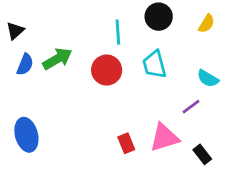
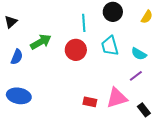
blue semicircle: (25, 64) -> (17, 57), moved
cyan semicircle: (208, 78) -> (139, 54), moved
blue ellipse: (26, 135) -> (19, 96), turned -65
red rectangle: (126, 143) -> (90, 102), turned -56

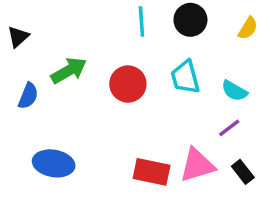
cyan line: (84, 23) -> (141, 22), moved
blue ellipse: (19, 96) -> (54, 163), moved
red rectangle: (90, 102) -> (152, 172), size x1.5
black rectangle: (144, 110) -> (243, 172), moved

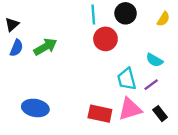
cyan trapezoid: (185, 77) -> (127, 79), moved
red circle: (128, 84) -> (105, 39), moved
blue semicircle: (28, 96) -> (16, 48), moved

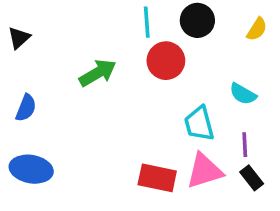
green arrow: (45, 47) -> (98, 73), moved
blue semicircle: (16, 48) -> (26, 108), moved
purple line: (151, 85) -> (245, 145), moved, turned -56
blue ellipse: (35, 108) -> (31, 169), moved

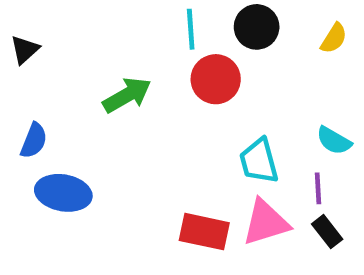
cyan semicircle: (243, 94) -> (334, 141), moved
blue ellipse: (31, 169) -> (63, 193), moved

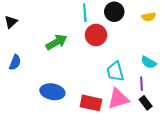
yellow semicircle: (334, 38) -> (149, 17), turned 48
blue ellipse: (63, 193) -> (52, 92), moved

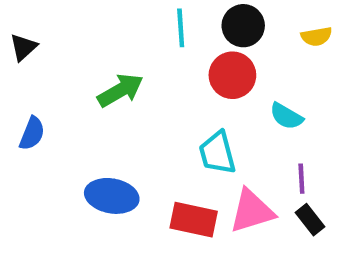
red circle: (96, 35) -> (232, 75), moved
cyan semicircle: (149, 62) -> (286, 116), moved
cyan trapezoid: (115, 71) -> (217, 153), moved

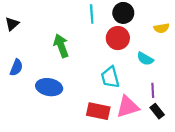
yellow semicircle: (317, 36) -> (161, 28), moved
green arrow: (120, 90) -> (61, 46), turned -80
blue ellipse: (112, 196) -> (49, 87), moved

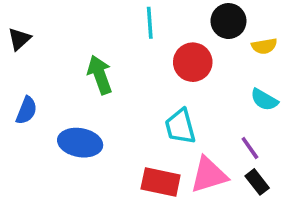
black circle: (123, 13) -> (228, 21), moved
cyan semicircle: (145, 59) -> (264, 100), moved
purple line: (153, 90) -> (250, 148), turned -32

